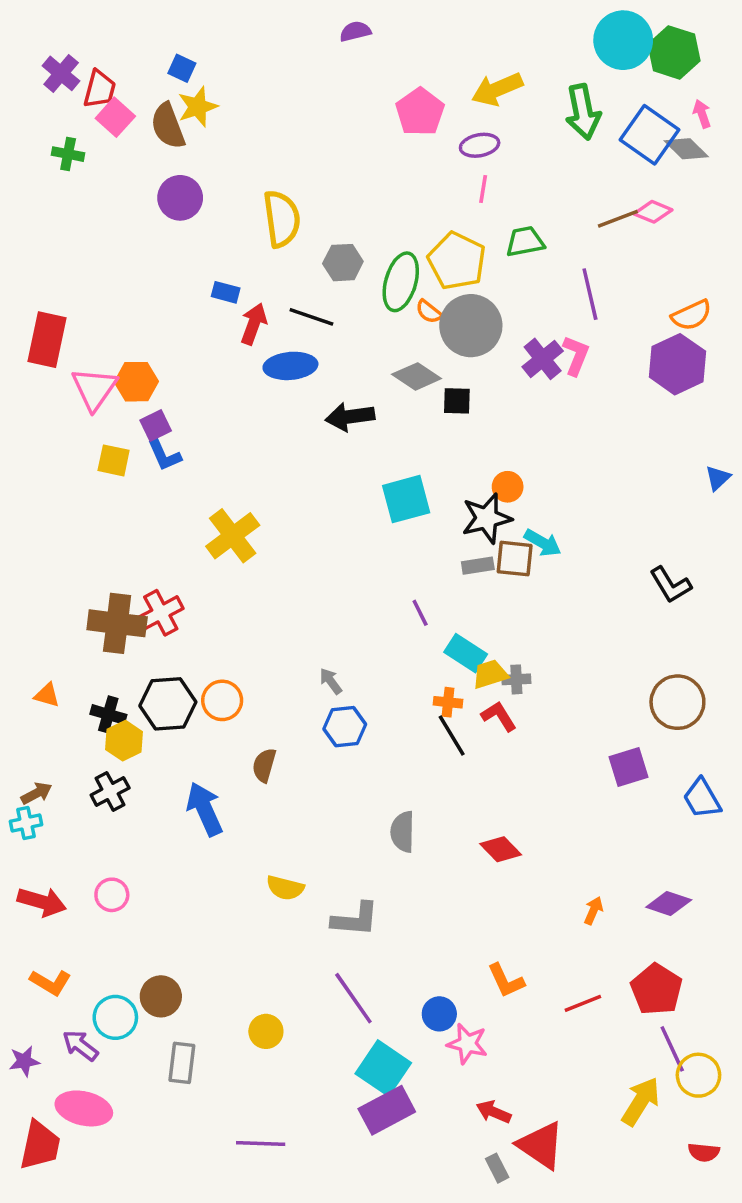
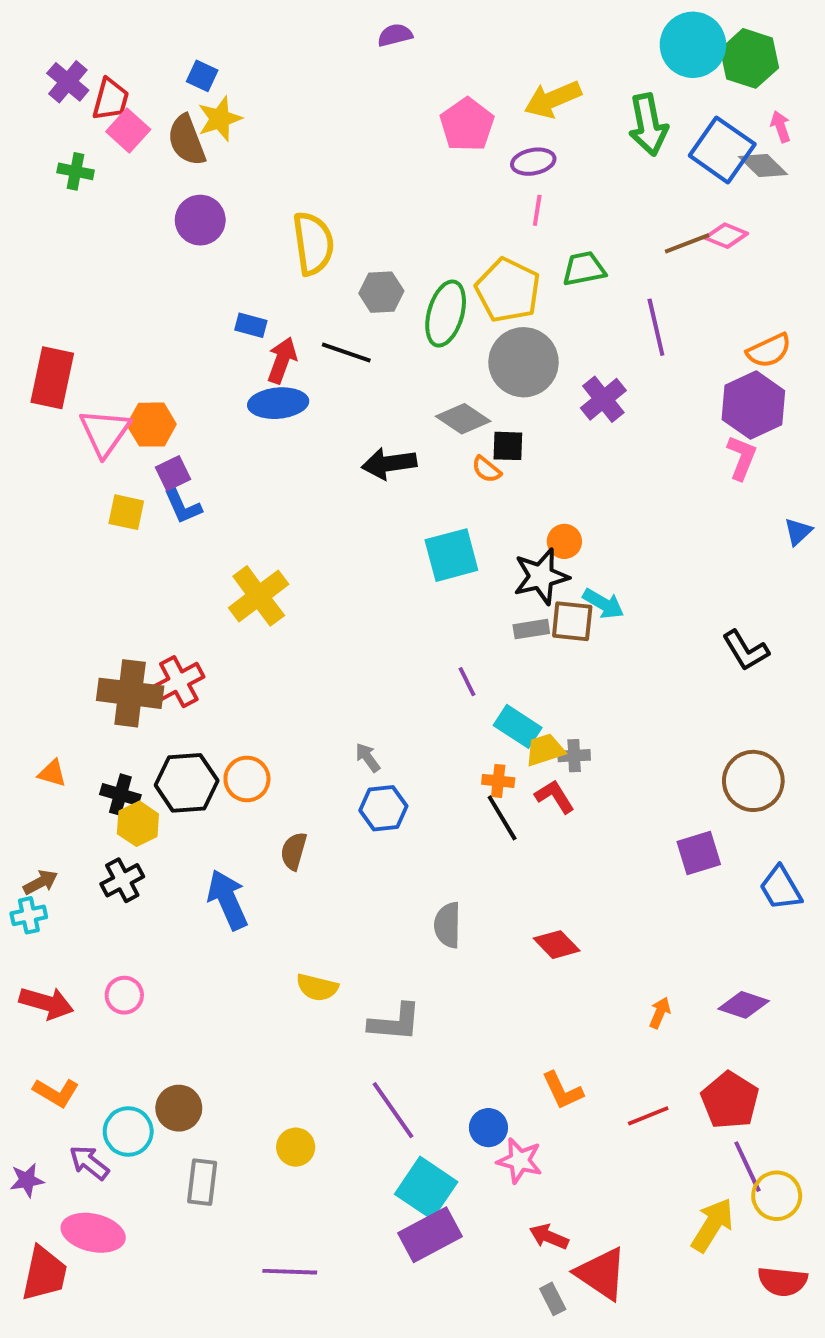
orange semicircle: (429, 312) -> (487, 469), moved
pink L-shape: (576, 355) -> (742, 458), moved
blue ellipse: (290, 366) -> (278, 403), moved
red semicircle: (704, 1152) -> (783, 1281), size x1.4

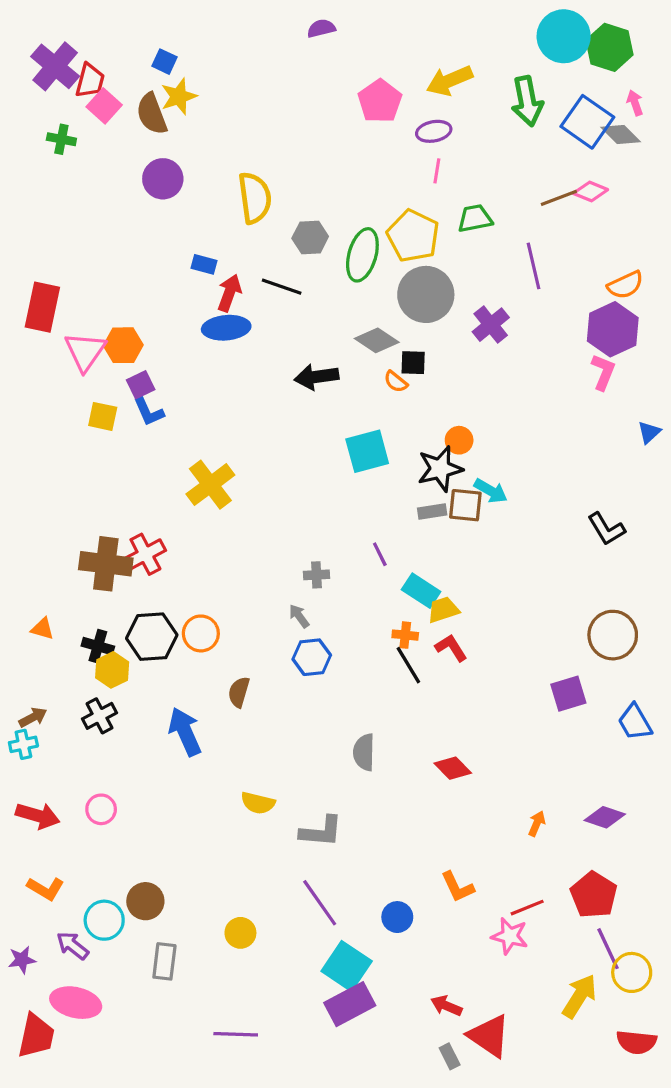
purple cross: (68, 82) -> (55, 66), size x1.4
gray cross: (574, 756) -> (316, 575), moved
pink star: (520, 1161) -> (510, 936), moved

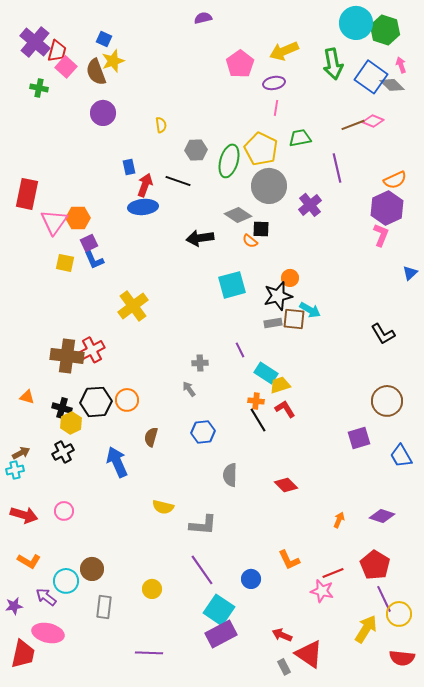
yellow semicircle: (255, 198) -> (161, 125), size x0.5
blue rectangle: (204, 264) -> (129, 167), turned 63
blue hexagon: (312, 657) -> (203, 432), moved

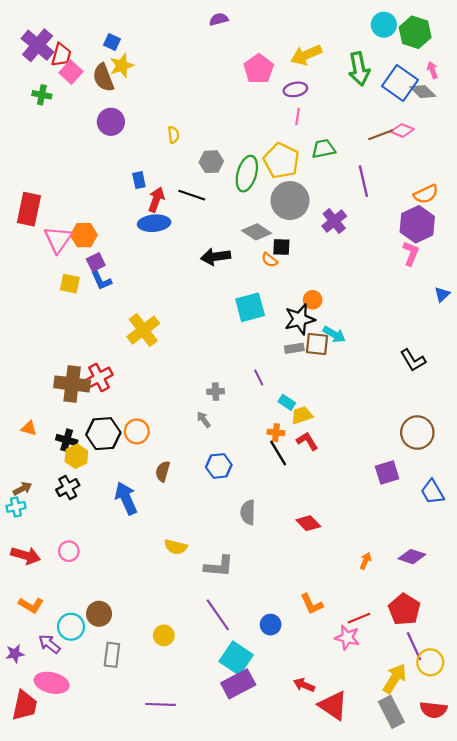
cyan circle: (356, 23) -> (384, 25), size x0.7
cyan rectangle: (266, 373) -> (287, 402), size x0.7
gray rectangle: (284, 667) -> (391, 712), moved, size x1.8

